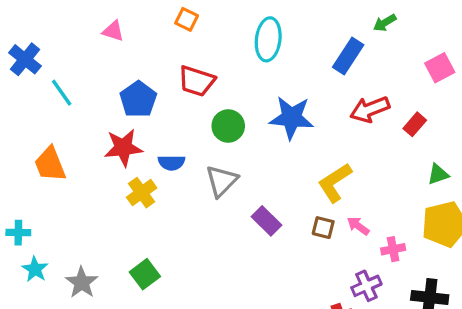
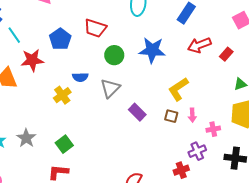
red star: (123, 148) -> (32, 60), moved
pink arrow: (358, 226) -> (192, 115), turned -128
gray star: (82, 283) -> (26, 138), moved

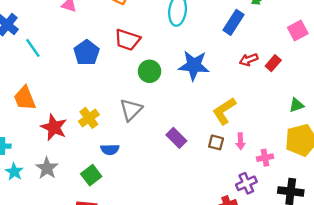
red arrow: (199, 45) -> (249, 60), size x0.7
red rectangle: (226, 54) -> (273, 63), moved
red star: (32, 60) -> (54, 127), moved, turned 30
blue semicircle: (80, 77) -> (110, 149), moved
gray triangle: (110, 88) -> (131, 110), moved

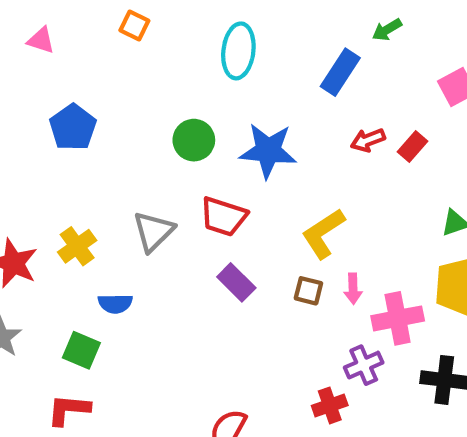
red trapezoid: (127, 40) -> (224, 217), moved
green circle: (150, 71) -> (194, 140), moved
pink cross: (265, 158) -> (398, 318), size x1.6
green square: (91, 175) -> (81, 350), turned -30

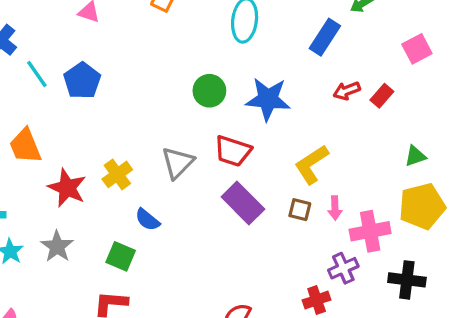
blue pentagon: (73, 127) -> (82, 81), moved
purple rectangle: (236, 282) -> (243, 203), size x1.4
blue semicircle: (115, 304) -> (147, 220), turned 40

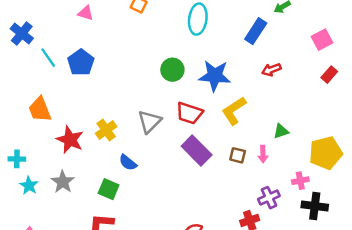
red rectangle: (382, 96) -> (329, 75), moved
green triangle: (415, 156) -> (281, 131), moved
yellow L-shape: (312, 164) -> (234, 111), moved
pink cross: (370, 231) -> (300, 181), moved, size x0.6

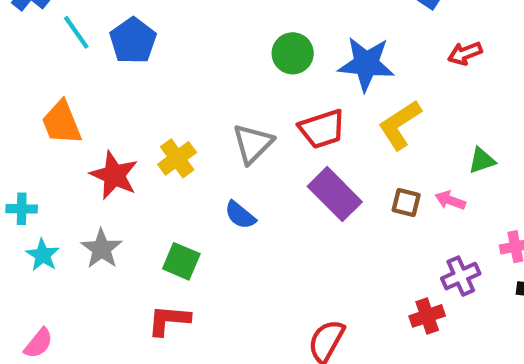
red trapezoid: (189, 113) -> (322, 129), turned -36
pink arrow: (263, 154) -> (450, 200), turned 112
blue semicircle: (128, 163) -> (240, 215), moved

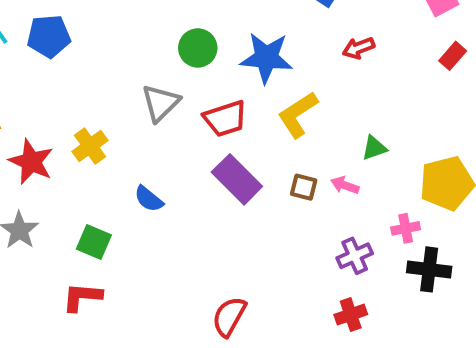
blue pentagon: (133, 41) -> (49, 36), turned 30
gray triangle: (253, 144) -> (161, 103), moved
red cross: (427, 316) -> (351, 315), moved

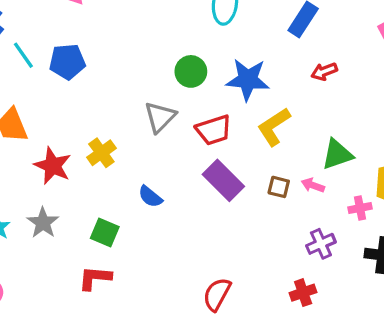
green triangle: (374, 148) -> (337, 154), size x1.5
pink cross: (406, 228) -> (360, 208), moved
red cross: (351, 315) -> (303, 293), moved

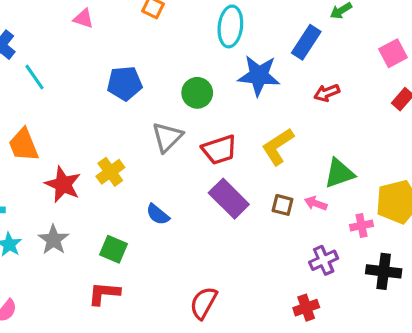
blue pentagon: (67, 62) -> (125, 83), moved
blue star: (248, 80) -> (259, 75), moved
red semicircle: (217, 294) -> (204, 303), moved

